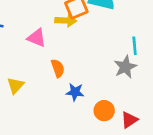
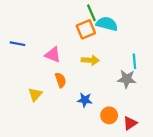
yellow arrow: (66, 21) -> (90, 60), moved
gray star: (125, 67) -> (127, 79), turned 30
orange semicircle: (58, 68) -> (61, 80), moved

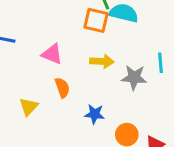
orange square: (86, 29) -> (96, 20), turned 36
gray star: (127, 79) -> (134, 77), moved

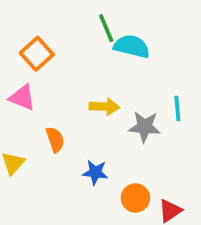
orange square: (96, 20) -> (37, 54), moved, turned 35
pink triangle: (52, 54) -> (22, 98), moved

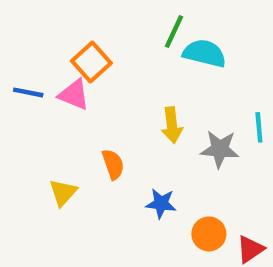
green line: (106, 28) -> (174, 32), turned 48
pink triangle: (22, 98) -> (74, 95), moved
yellow arrow: (104, 107) -> (172, 125), turned 80

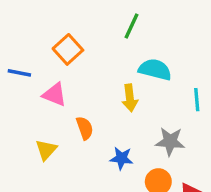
cyan semicircle: (205, 53) -> (155, 70), moved
pink triangle: (74, 95) -> (55, 95), moved
gray star: (220, 149) -> (170, 141), moved

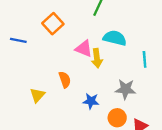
pink triangle: (55, 95) -> (84, 49), moved

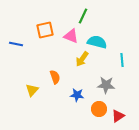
orange square: (53, 24) -> (45, 30), turned 30
pink triangle: (84, 49) -> (71, 36), moved
yellow arrow: (97, 58) -> (82, 59), turned 42

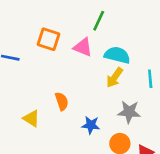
orange square: (45, 30) -> (49, 39), turned 30
yellow arrow: (82, 59) -> (115, 78), moved
yellow triangle: (32, 90) -> (31, 118), turned -40

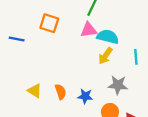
pink triangle: (83, 47) -> (89, 30), moved, turned -30
orange semicircle: (62, 101) -> (61, 92), moved

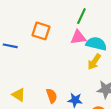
yellow triangle: (35, 91) -> (19, 95), moved

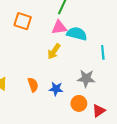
yellow arrow: (94, 62) -> (54, 51), moved

